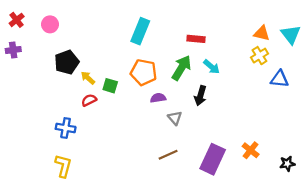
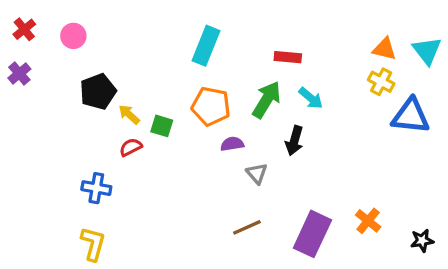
purple cross: (13, 50) -> (19, 74), turned -32
yellow cross: (259, 56) -> (381, 82), turned -30
blue triangle: (280, 79) -> (411, 116), size x1.4

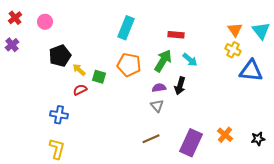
orange triangle: (384, 49) -> (235, 30), turned 42
purple semicircle: (232, 144) -> (159, 88), moved
black star: (422, 240) -> (258, 139), moved

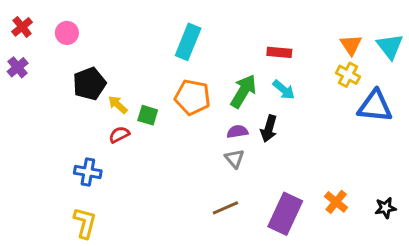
red rectangle: (176, 35) -> (279, 52), moved

